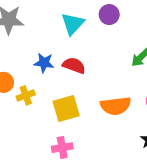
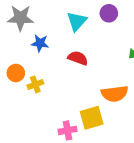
blue star: (44, 63) -> (40, 43), moved
yellow square: (66, 108) -> (92, 118), moved

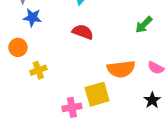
blue star: (40, 43) -> (32, 17), moved
yellow cross: (35, 84) -> (38, 70), moved

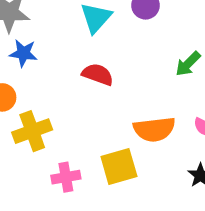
yellow cross: (38, 70) -> (32, 131), size x1.5
pink cross: (72, 107) -> (66, 177), moved

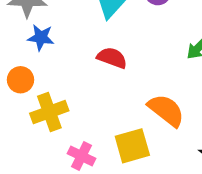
orange semicircle: (154, 129) -> (166, 110), turned -135
pink cross: (66, 177) -> (81, 156), turned 36

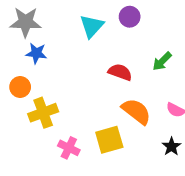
red semicircle: (112, 58) -> (120, 72), moved

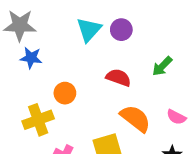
purple circle: (130, 17) -> (121, 30), moved
orange circle: (20, 87) -> (65, 93), moved

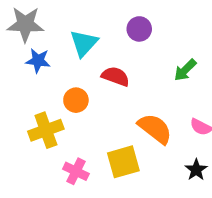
cyan triangle: (89, 30) -> (84, 43), moved
red semicircle: (118, 78) -> (115, 76), moved

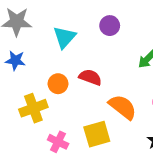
blue star: (38, 61) -> (15, 60), moved
red semicircle: (115, 76) -> (90, 77), moved

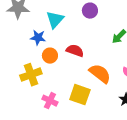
blue star: (15, 60) -> (38, 38), moved
yellow square: (97, 134) -> (80, 95), turned 35

